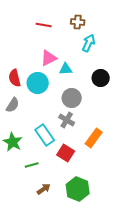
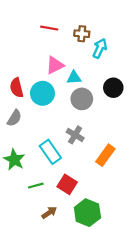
brown cross: (78, 22) -> (82, 34), moved
gray circle: (72, 98) -> (82, 99), moved
red square: (66, 153) -> (67, 184), moved

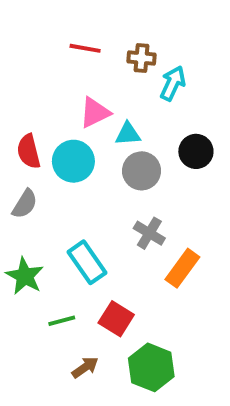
gray cross: (75, 135) -> (149, 233), moved

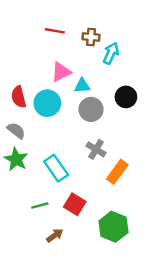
gray semicircle: (25, 204) -> (16, 131), turned -84
green star: (25, 276) -> (16, 159), moved
green hexagon: (151, 367) -> (113, 227), moved

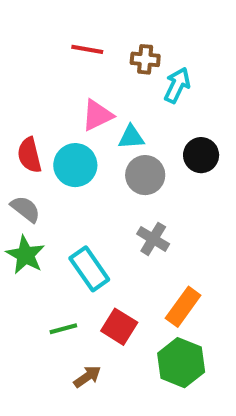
orange rectangle: (117, 172) -> (183, 307), moved

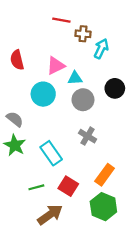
red line: (87, 49) -> (61, 20), moved
red semicircle: (29, 155) -> (17, 60), moved
brown arrow: (87, 377) -> (50, 215), size x1.6

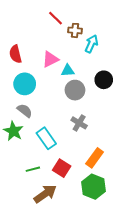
red line: (61, 20) -> (55, 18), turned 35
cyan circle: (43, 94) -> (25, 84), moved
gray semicircle: (15, 119) -> (25, 111), moved

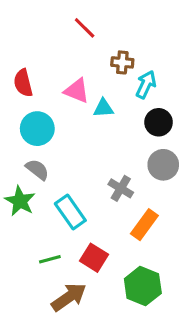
brown cross: (75, 30) -> (122, 62), moved
cyan arrow: (91, 44) -> (146, 84), moved
pink triangle: (50, 59) -> (77, 91), turned 48
gray circle: (75, 90) -> (163, 165), moved
orange rectangle: (95, 158) -> (144, 225), moved

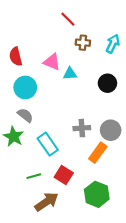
red line: (85, 28) -> (68, 19), moved
cyan arrow: (146, 84) -> (113, 44), moved
gray circle: (163, 165) -> (111, 130), moved
gray cross: (121, 188) -> (82, 128), turned -35

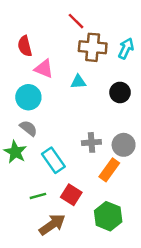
brown cross: (83, 43) -> (93, 47), size x1.6
red semicircle: (16, 57) -> (25, 46), moved
pink triangle: (52, 62) -> (44, 69), moved

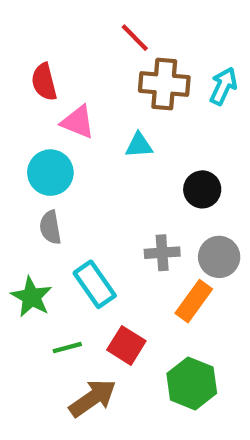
black circle: (120, 92) -> (202, 189), moved
gray semicircle: (28, 128) -> (50, 227), turned -138
green star: (15, 152) -> (31, 297), moved

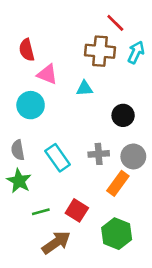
red line: (135, 38) -> (115, 23), moved
gray semicircle: (50, 227) -> (18, 150), moved
cyan rectangle: (95, 284) -> (58, 158), moved

